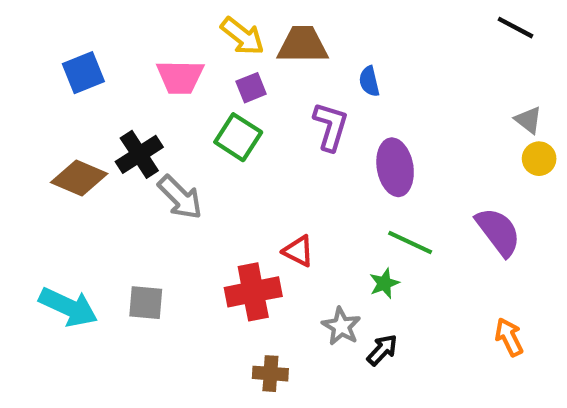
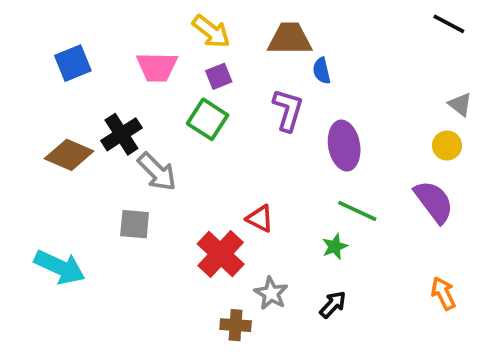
brown trapezoid: (303, 45) -> (290, 39), moved
yellow circle: (539, 159) -> (447, 146), moved
red cross: (253, 292) -> (221, 254), turned -36
gray square: (146, 303) -> (135, 224), moved
gray star: (341, 326) -> (271, 293), moved

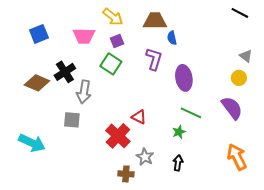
gray arrow: (157, 172) -> (84, 92), turned 55
orange arrow: (443, 293) -> (237, 157), size x1.5
black arrow: (333, 305) -> (178, 163), turned -35

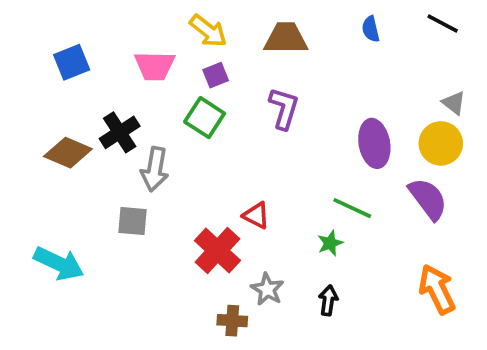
blue semicircle: (172, 38) -> (371, 29), moved
purple ellipse: (184, 78) -> (374, 143), moved
yellow circle: (239, 78) -> (441, 143), size x1.5

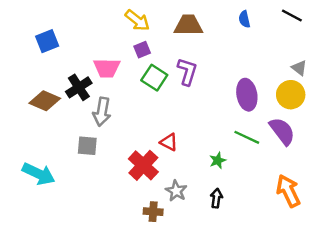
pink trapezoid: (155, 66) -> (107, 68), moved
green square: (205, 118) -> (154, 78), moved
green line: (352, 208) -> (247, 137), moved

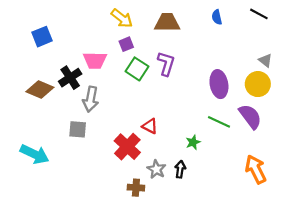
black arrow: (216, 198) -> (180, 169), moved

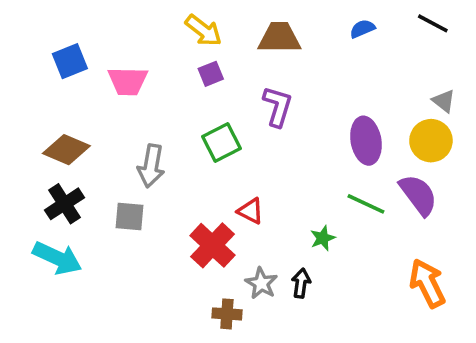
blue semicircle: (217, 17) -> (362, 29), turned 80
pink trapezoid: (95, 60) -> (128, 81), moved
green square: (137, 69) -> (222, 142), moved, turned 30
black cross: (70, 78) -> (65, 204), moved

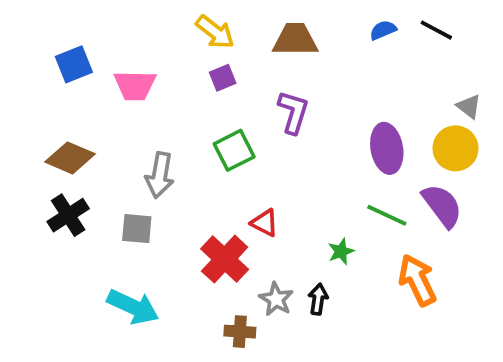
black line: (433, 23) -> (436, 30), moved
cyan arrow: (57, 258) -> (133, 307), moved
orange arrow: (427, 283) -> (417, 280), moved

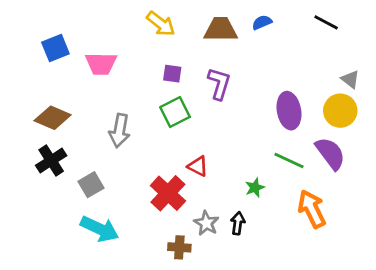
blue semicircle: (383, 30) -> (262, 22), moved
purple square: (223, 78) -> (172, 74), moved, turned 30
gray square: (137, 229) -> (91, 185), moved, turned -35

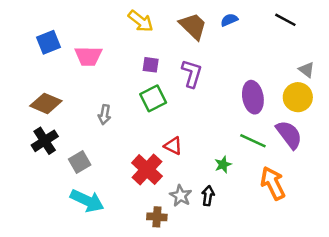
brown trapezoid: (221, 29) -> (193, 26), turned 44
gray arrow: (119, 131) -> (105, 115), size x0.7

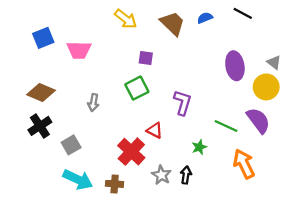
black line: (285, 20) -> (243, 13), moved
purple square: (151, 65) -> (146, 58), moved
purple L-shape: (192, 73) -> (183, 103), moved
purple ellipse: (253, 97) -> (235, 66), moved
brown cross: (157, 217) -> (115, 184), moved

